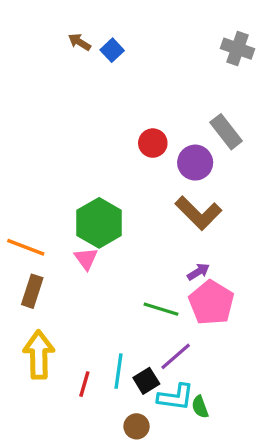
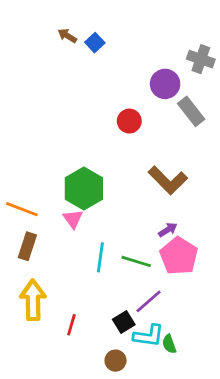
gray cross: (237, 49) -> (201, 59), moved
purple circle: (195, 163) -> (165, 84), moved
cyan line: (119, 371) -> (100, 257), moved

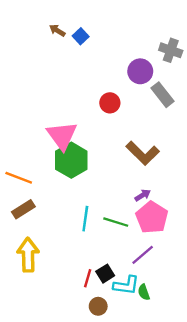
pink triangle: (73, 219) -> (62, 136), moved, size x1.8
brown rectangle: (27, 246) -> (23, 209), turned 40
purple line: (149, 301) -> (143, 255), moved
red line: (71, 325) -> (88, 278), moved

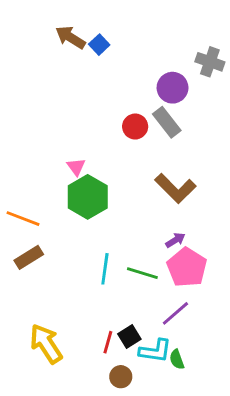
brown arrow: (57, 30) -> (70, 37), size x1.5
gray rectangle: (162, 95) -> (167, 122), moved
pink triangle: (62, 136) -> (76, 167), size x0.5
yellow arrow: (28, 255) -> (46, 344), moved, turned -32

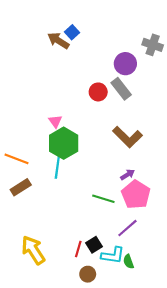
brown arrow: (70, 37) -> (58, 41), moved
cyan line: (105, 269) -> (57, 167), moved

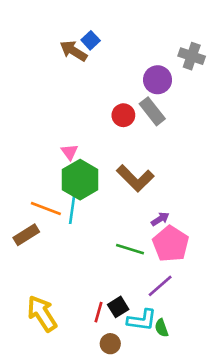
brown L-shape: (127, 137) -> (135, 178), moved
orange line: (16, 159) -> (46, 208), moved

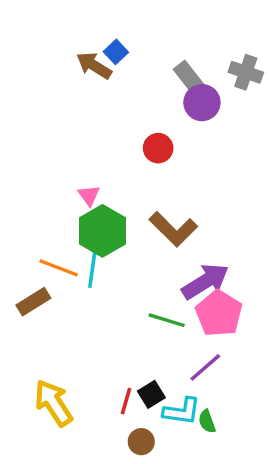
gray rectangle: (152, 111) -> (190, 79), moved
purple arrow: (160, 219) -> (205, 281), size x2.0

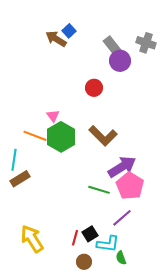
orange line: (59, 268) -> (35, 136), moved
cyan line: (92, 270) -> (14, 160), moved
green semicircle: (207, 421) -> (121, 258), moved

